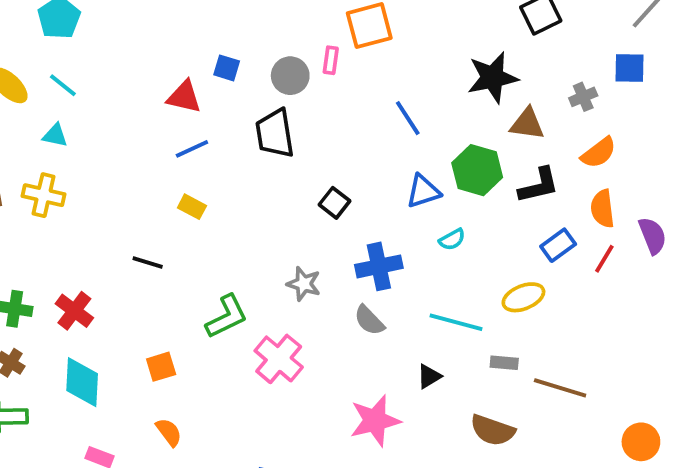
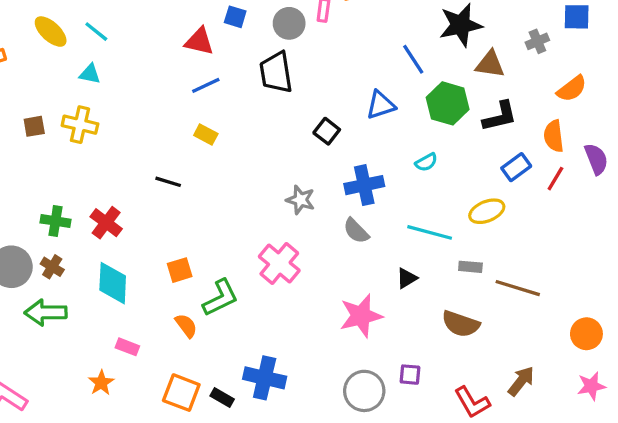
blue line: (408, 118) -> (413, 59), moved
orange semicircle: (599, 153) -> (572, 89), moved
blue triangle: (423, 191) -> (381, 105), moved
green L-shape: (227, 317) -> (220, 298), moved

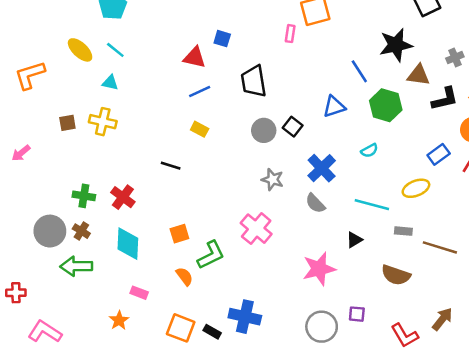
gray circle: (289, 23) -> (264, 130), moved
black L-shape: (500, 116) -> (445, 99), moved
blue cross: (364, 185) -> (322, 168), turned -32

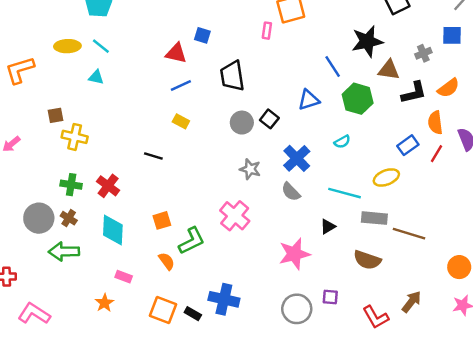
yellow ellipse: (80, 50) -> (67, 46), turned -45
yellow cross: (103, 122) -> (75, 137), moved
gray rectangle: (403, 231) -> (374, 218), size x1.5

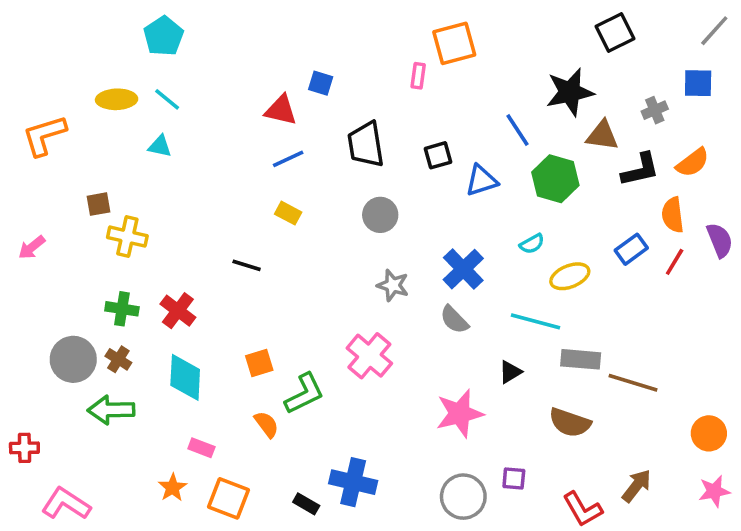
black square: (269, 119) -> (438, 155), moved, turned 36
yellow ellipse: (386, 177) -> (570, 276), moved
orange square: (163, 310) -> (229, 498), moved

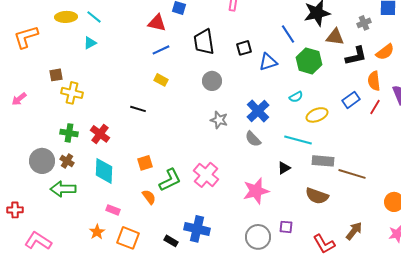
cyan triangle: (160, 146) -> (90, 43), turned -40
pink cross: (369, 356) -> (206, 175), moved

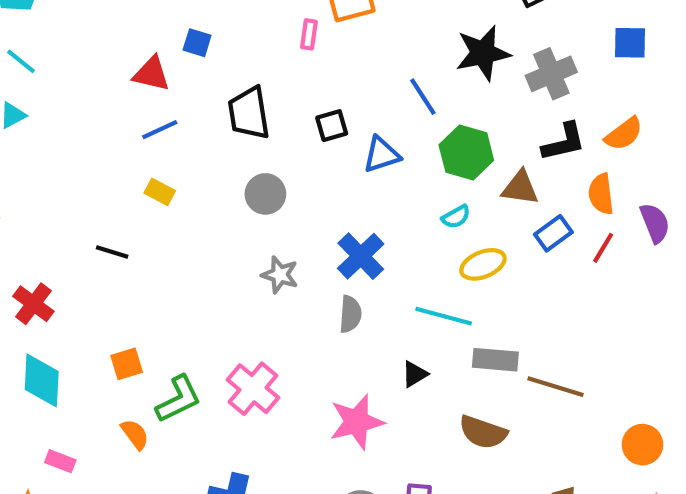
gray cross: (364, 23) -> (551, 74), moved, size x1.6
brown triangle: (335, 37) -> (520, 188), moved
cyan semicircle: (296, 97) -> (456, 217), moved
gray semicircle: (253, 139) -> (350, 314), turned -132

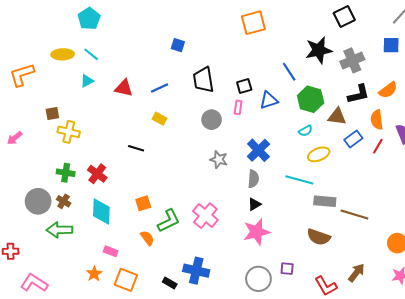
pink rectangle: (309, 34) -> (238, 107), moved
red triangle: (151, 74) -> (124, 88), moved
black triangle: (415, 374) -> (254, 204), moved

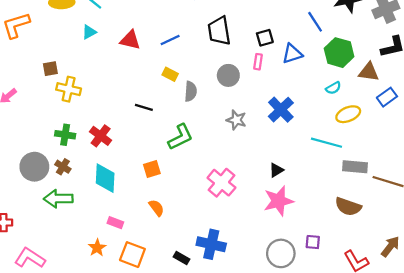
gray semicircle: (253, 179) -> (191, 91), moved
green L-shape: (169, 221) -> (180, 137), moved

